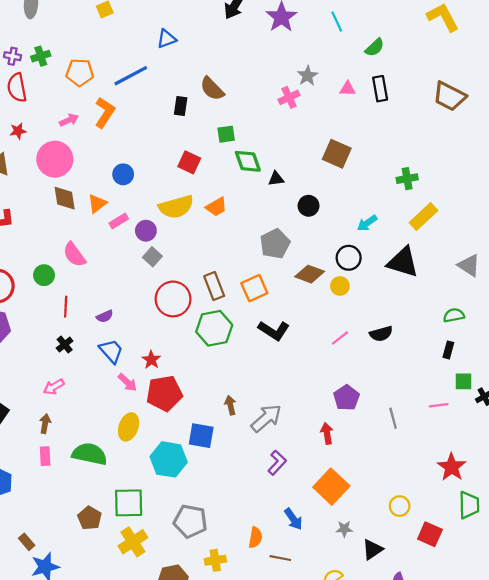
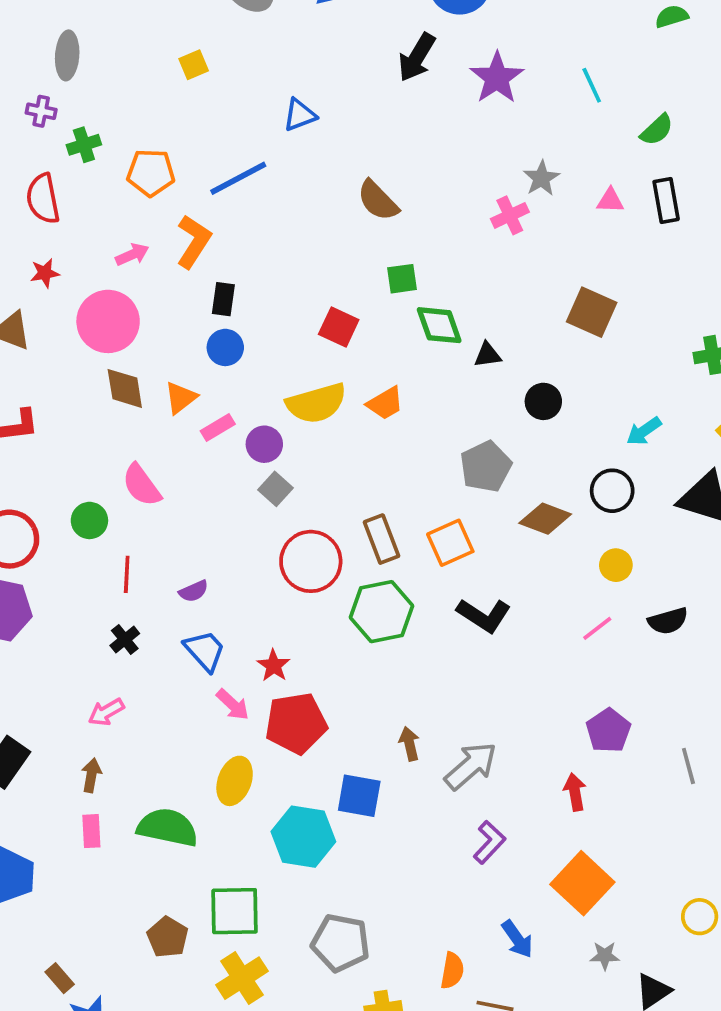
purple cross: (13, 56) -> (41, 111), moved
black rectangle: (181, 106) -> (223, 299), moved
yellow circle: (340, 286) -> (616, 565), moved

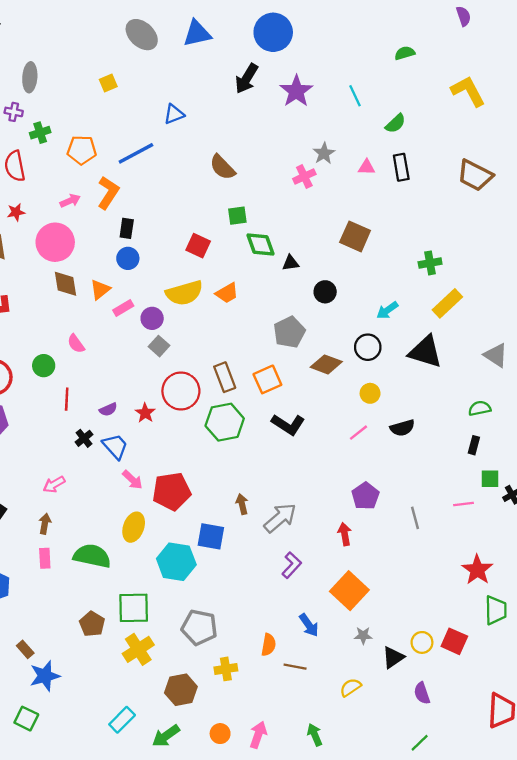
pink semicircle: (142, 485) -> (76, 344), size x0.7
black cross: (125, 640) -> (84, 438), moved
red star: (274, 666) -> (145, 413), moved
yellow circle: (700, 917) -> (422, 642), moved

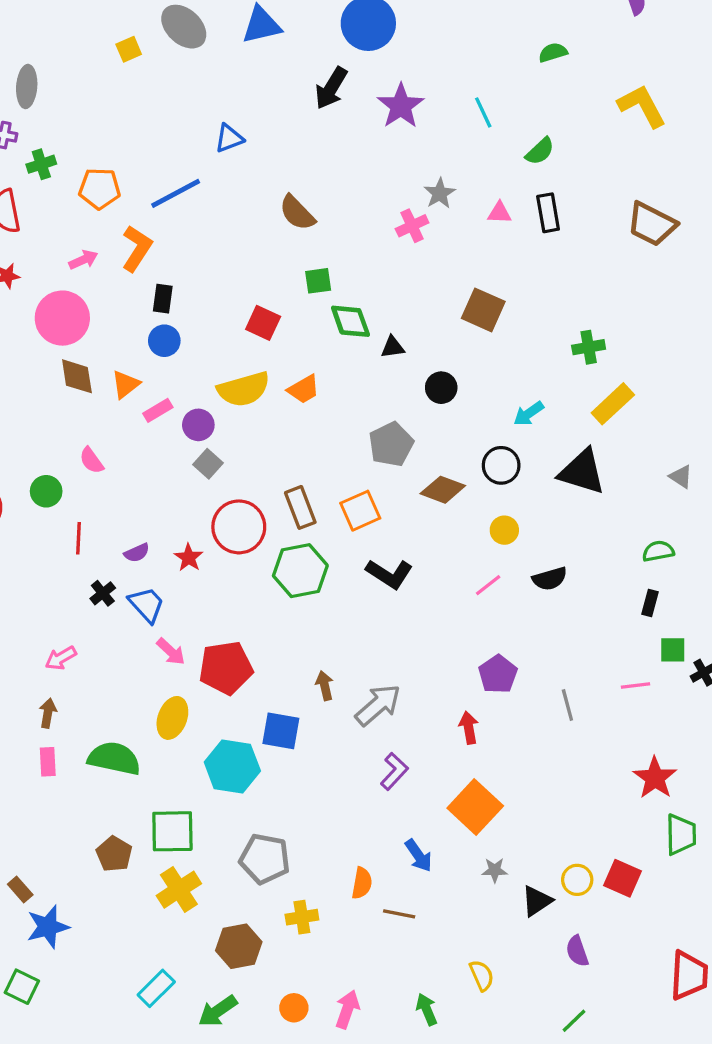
yellow square: (108, 83) -> (129, 49), moved
gray triangle: (496, 355) -> (681, 477), size x0.7
yellow semicircle: (350, 687) -> (482, 975), moved, turned 100

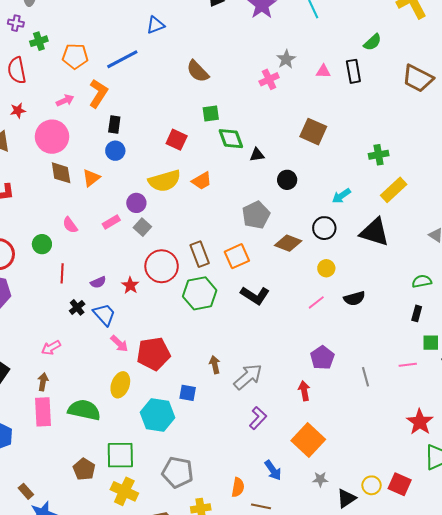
green semicircle: (540, 151) -> (373, 42), moved
pink rectangle: (158, 410) -> (111, 222), moved
blue square: (281, 731) -> (188, 393), size x0.7
pink rectangle: (48, 762) -> (43, 412), size x1.6
yellow cross: (179, 890) -> (124, 491), turned -32

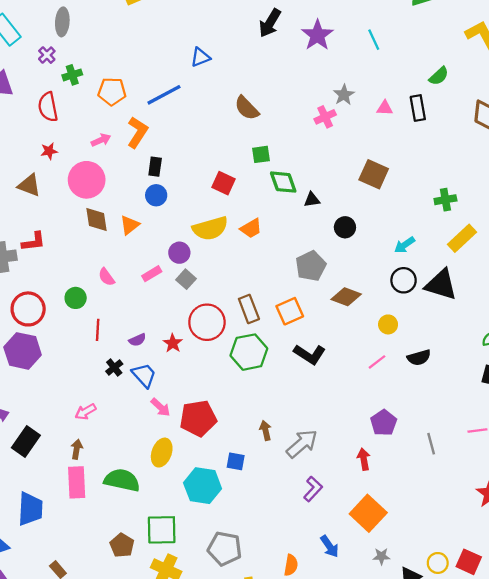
purple cross: (16, 23) -> (47, 55), turned 35
black circle: (324, 228) -> (404, 280), moved

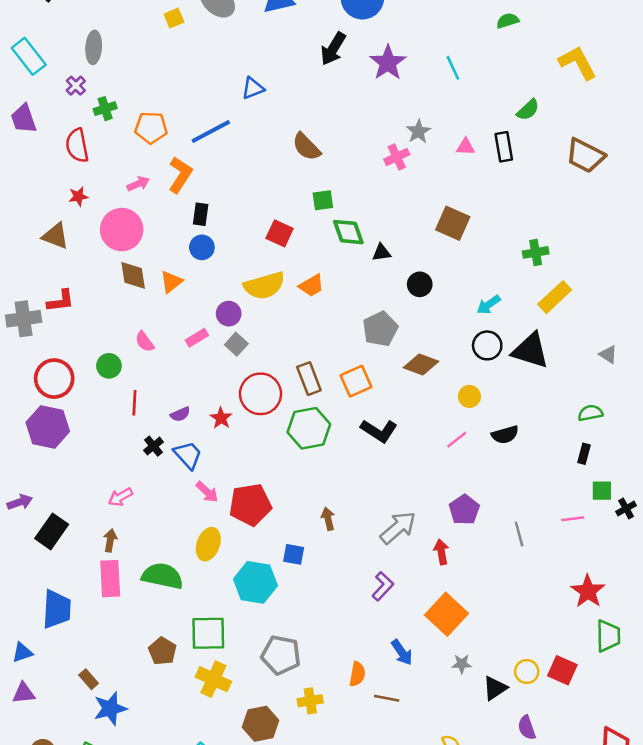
gray arrow: (302, 444) -> (398, 528), moved

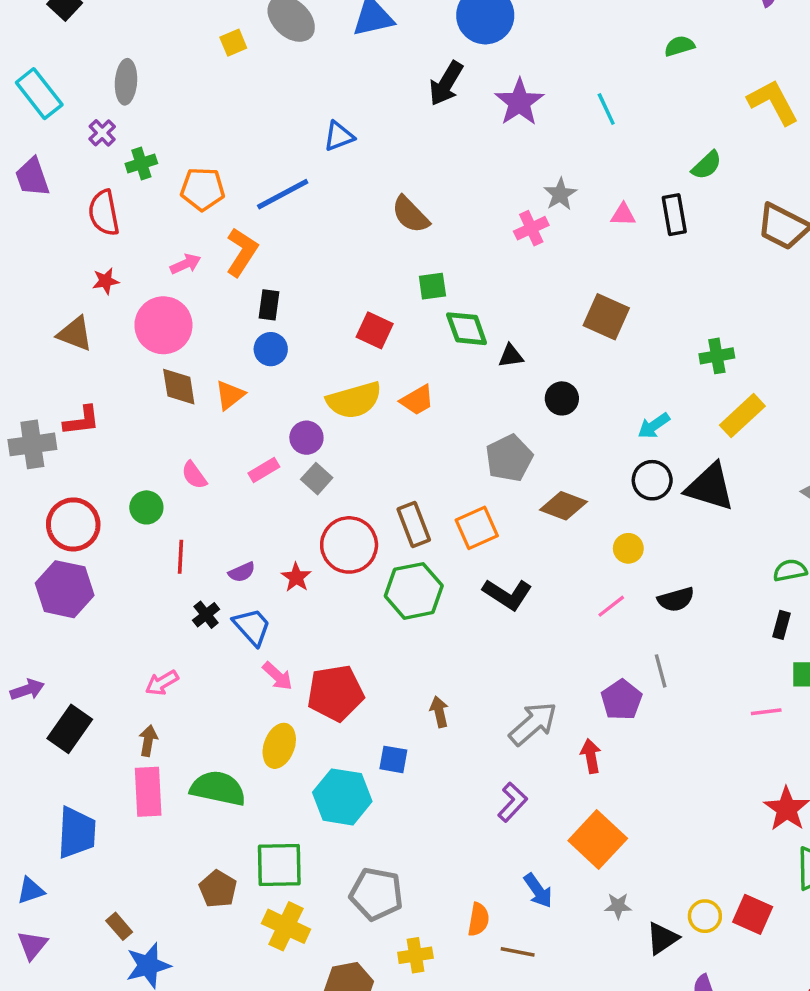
gray line: (519, 534) -> (661, 671), moved
purple triangle: (24, 693) -> (32, 945), turned -45

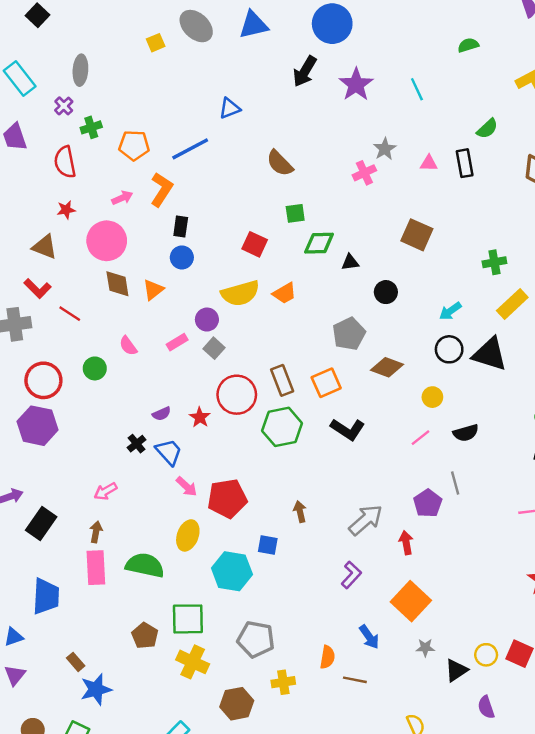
green diamond: (467, 329) -> (319, 243), turned -72
red L-shape: (82, 421) -> (37, 288), moved, turned 52
red line: (180, 557) -> (70, 314), moved, turned -60

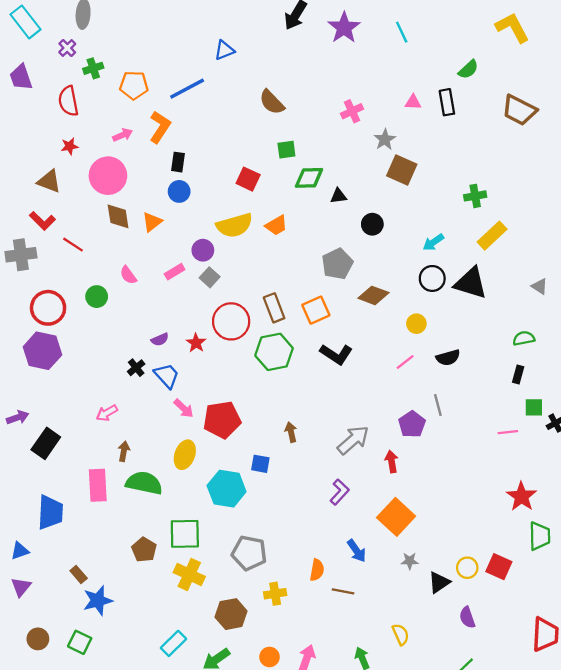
gray star: (385, 149) -> (385, 139), moved
brown arrow: (96, 532) -> (124, 451), moved

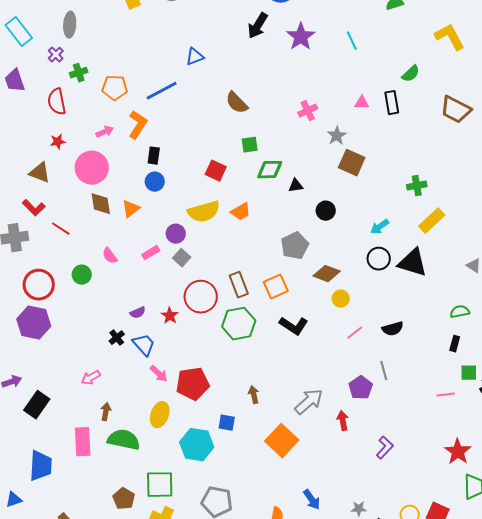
yellow circle: (416, 324) -> (341, 299), moved
purple L-shape: (340, 492) -> (385, 448), moved
orange square: (396, 517) -> (282, 441), moved

